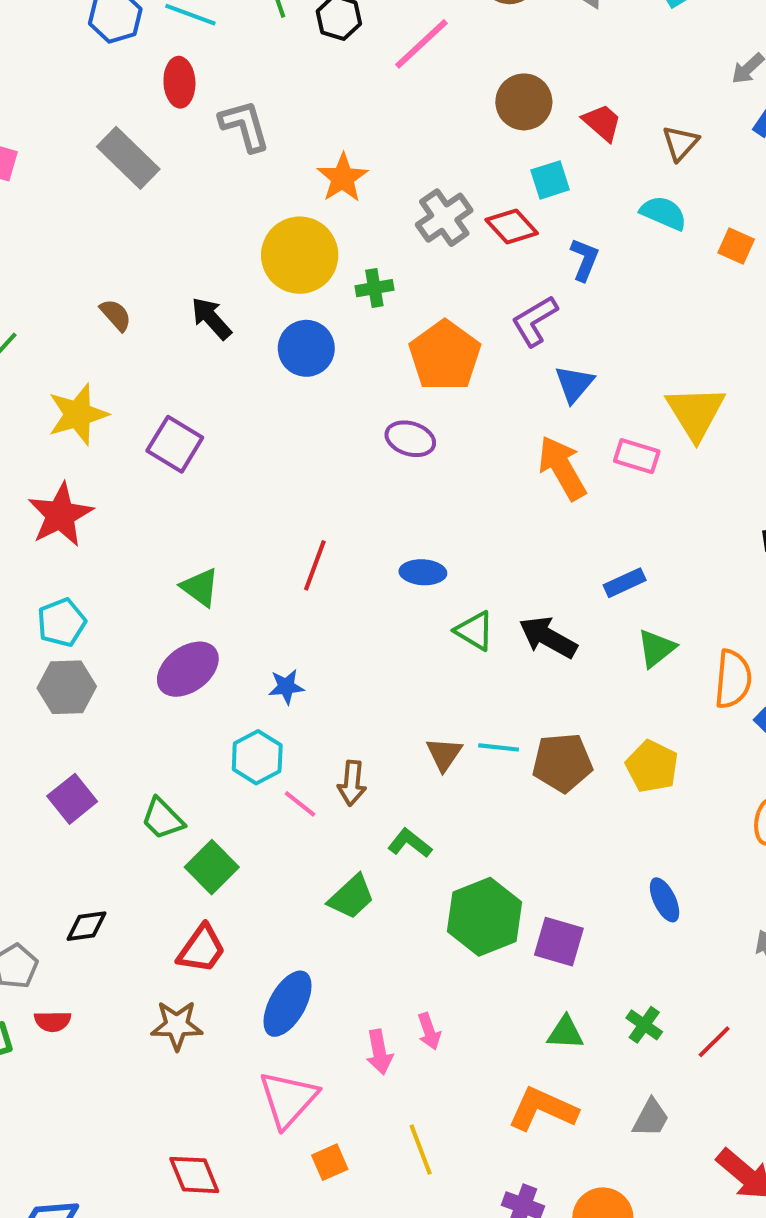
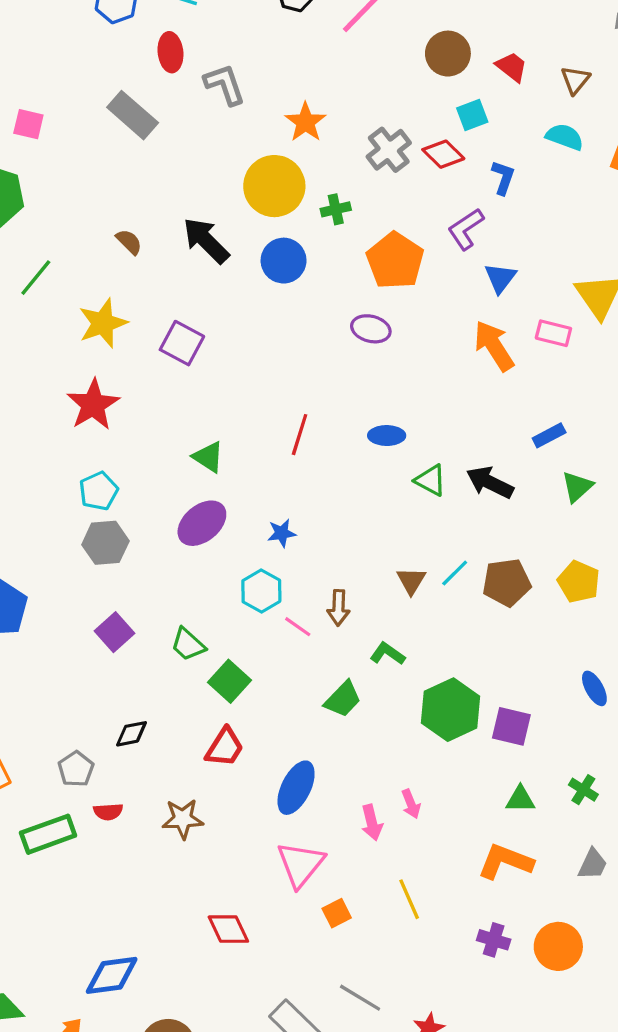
black arrow: (211, 318) -> (206, 241), size x1.4
cyan line: (499, 747) -> (455, 573), turned -48
brown star: (177, 1025) -> (183, 819), moved

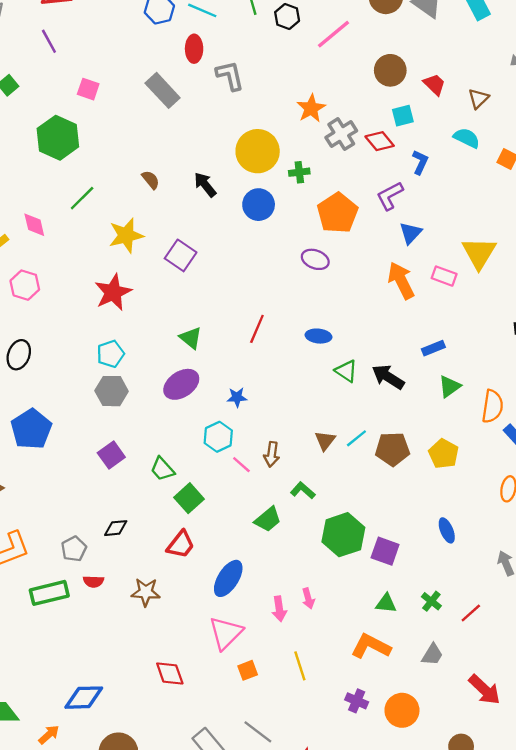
orange star: (306, 122) -> (311, 108), moved
black arrow: (206, 241) -> (205, 185), size x0.7

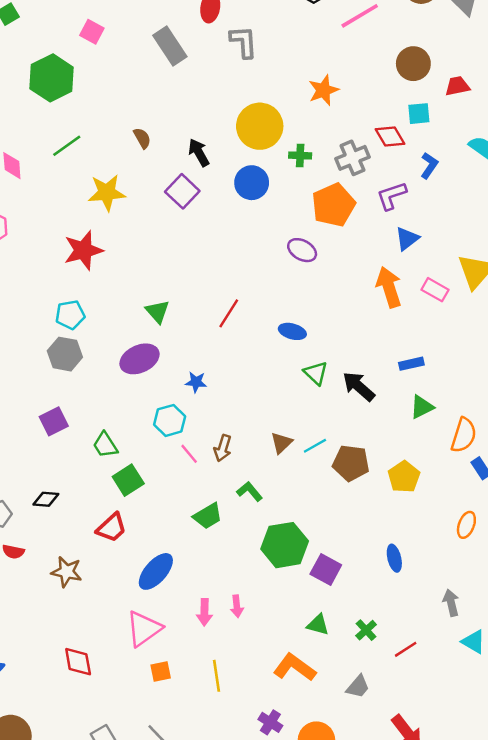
red trapezoid: (434, 84) -> (457, 86), turned -65
gray cross: (341, 134) -> (352, 158), moved
purple square: (181, 255) -> (182, 191), moved

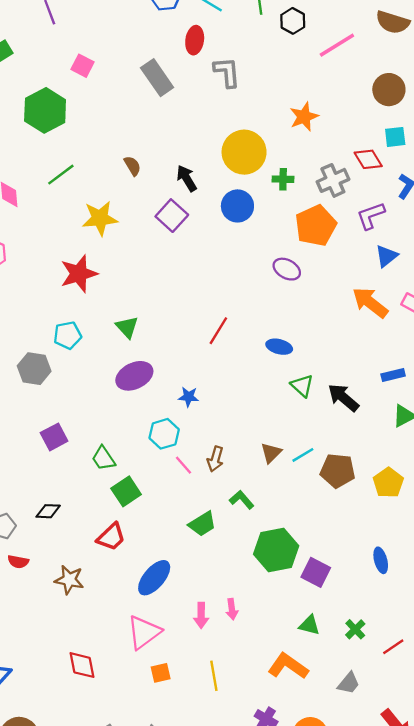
orange arrow: (389, 287) -> (370, 303), turned -33
green triangle: (157, 312) -> (127, 327), moved
gray hexagon: (65, 354) -> (34, 369), moved

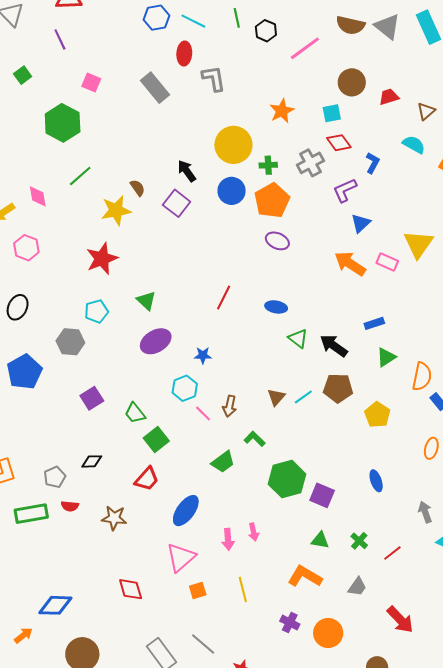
cyan square: (395, 137) -> (332, 113), moved
brown semicircle: (132, 166) -> (138, 188), moved
orange pentagon: (316, 226) -> (272, 200), moved
brown pentagon: (338, 471) -> (338, 388), moved

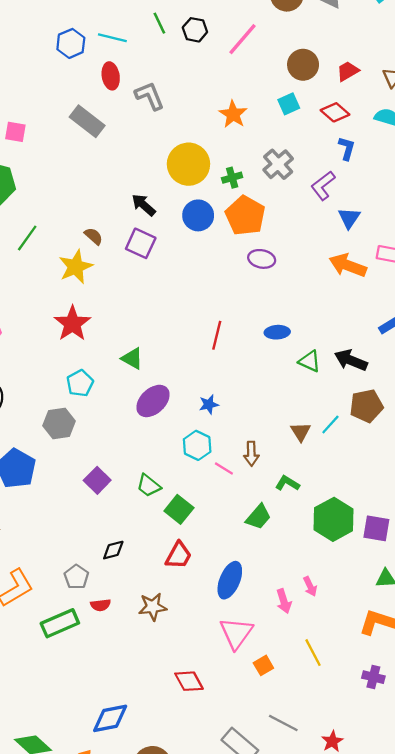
red diamond: (339, 143) -> (335, 112), moved

